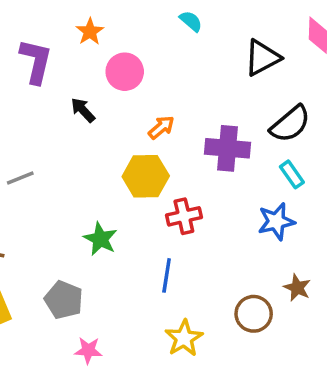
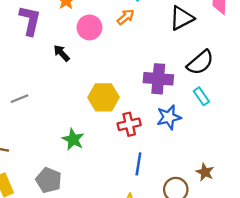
orange arrow: (161, 127) -> (126, 17), moved
blue star: (276, 221) -> (169, 117), moved
blue line: (167, 275) -> (138, 164), moved

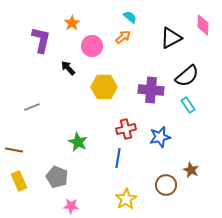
yellow hexagon: (103, 97) -> (104, 87), moved
blue star: (169, 117) -> (160, 137), moved
blue line: (138, 164) -> (118, 158), moved

